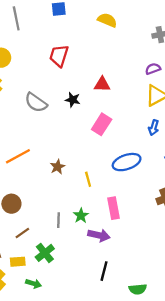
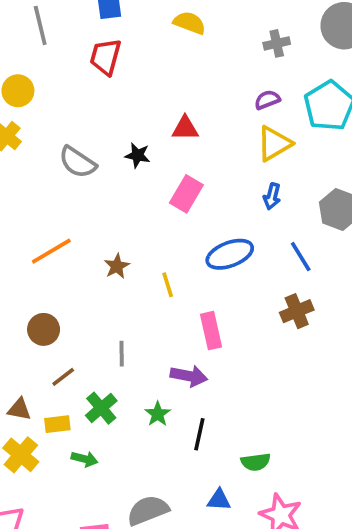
red trapezoid: (59, 56) -> (106, 57), moved
green star: (81, 216) -> (158, 414), moved

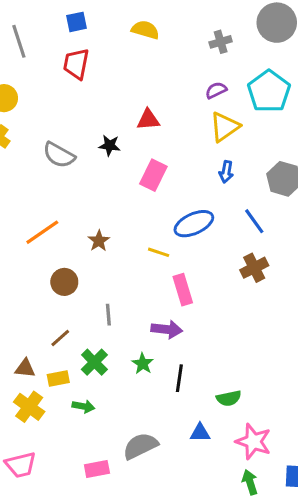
yellow line: (168, 285) -> (159, 252), moved, turned -50
brown circle: (44, 329) -> (64, 282), moved

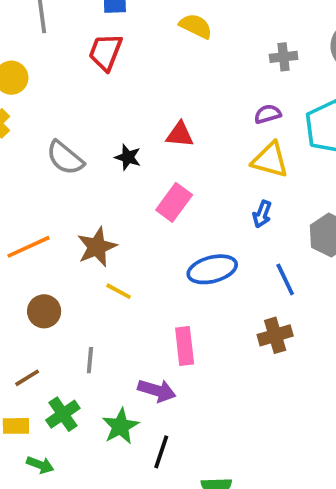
yellow triangle: (225, 127) -> (270, 160), turned 40
brown star: (99, 241) -> (97, 247), moved, size x1.5
yellow line: (159, 252) -> (119, 291), moved
green star: (143, 364) -> (120, 426), size x1.4

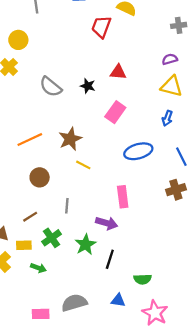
red trapezoid: (105, 52) -> (101, 27), moved

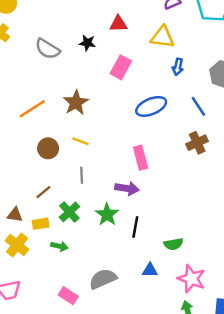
yellow triangle: (172, 86) -> (162, 37), moved
yellow line: (83, 165) -> (81, 141), moved
pink rectangle: (41, 314) -> (68, 296), turned 42

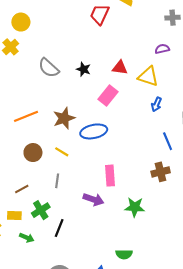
red triangle: (118, 24) -> (120, 68), moved
blue ellipse: (151, 106) -> (94, 131), moved
green star: (107, 214) -> (135, 207), moved, turned 30
black line: (135, 227) -> (59, 228), moved

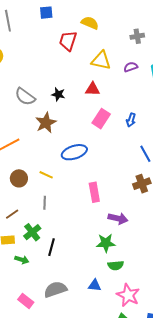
yellow triangle: (148, 76) -> (101, 60), moved
pink rectangle: (108, 95) -> (101, 119), moved
brown star: (64, 118) -> (46, 123), moved
purple arrow: (93, 199) -> (118, 219), moved
green star: (135, 207) -> (106, 243), moved

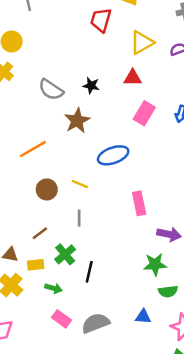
yellow triangle: (101, 60) -> (142, 43), turned -40
pink rectangle: (26, 301) -> (62, 319), moved

